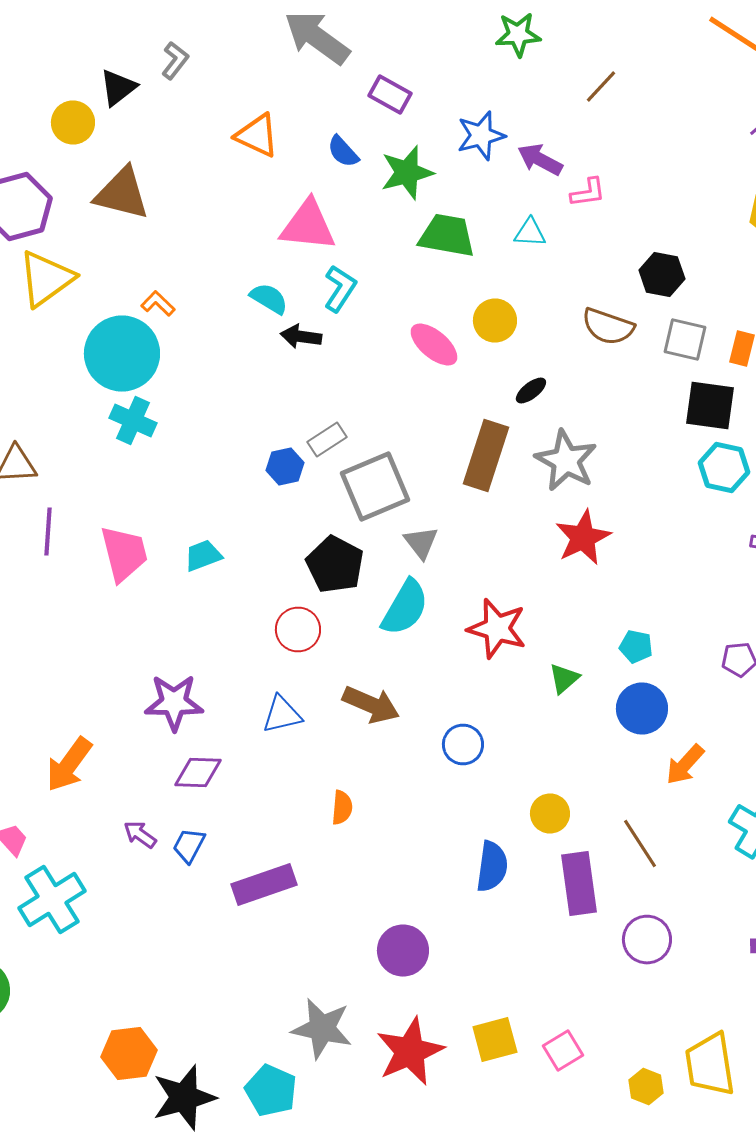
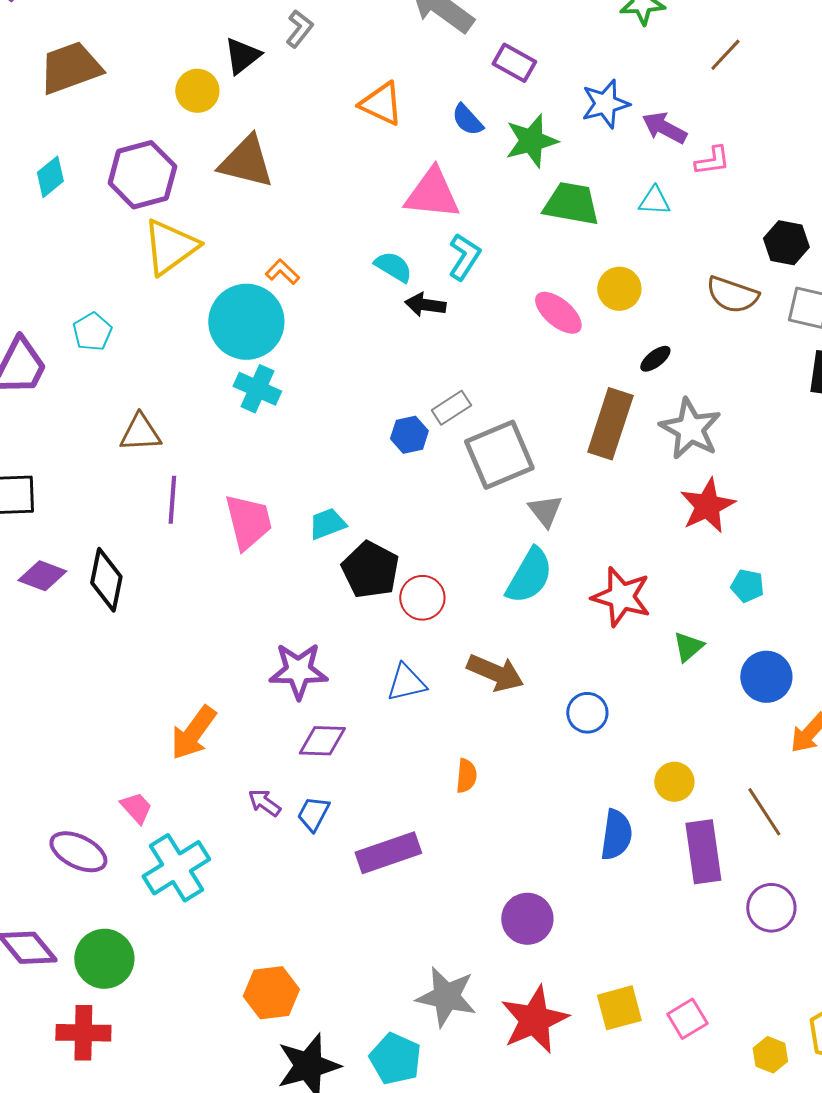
black pentagon: (335, 564) -> (370, 570), moved
cyan pentagon: (636, 646) -> (747, 586), moved
orange hexagon: (129, 1054) -> (271, 993), moved

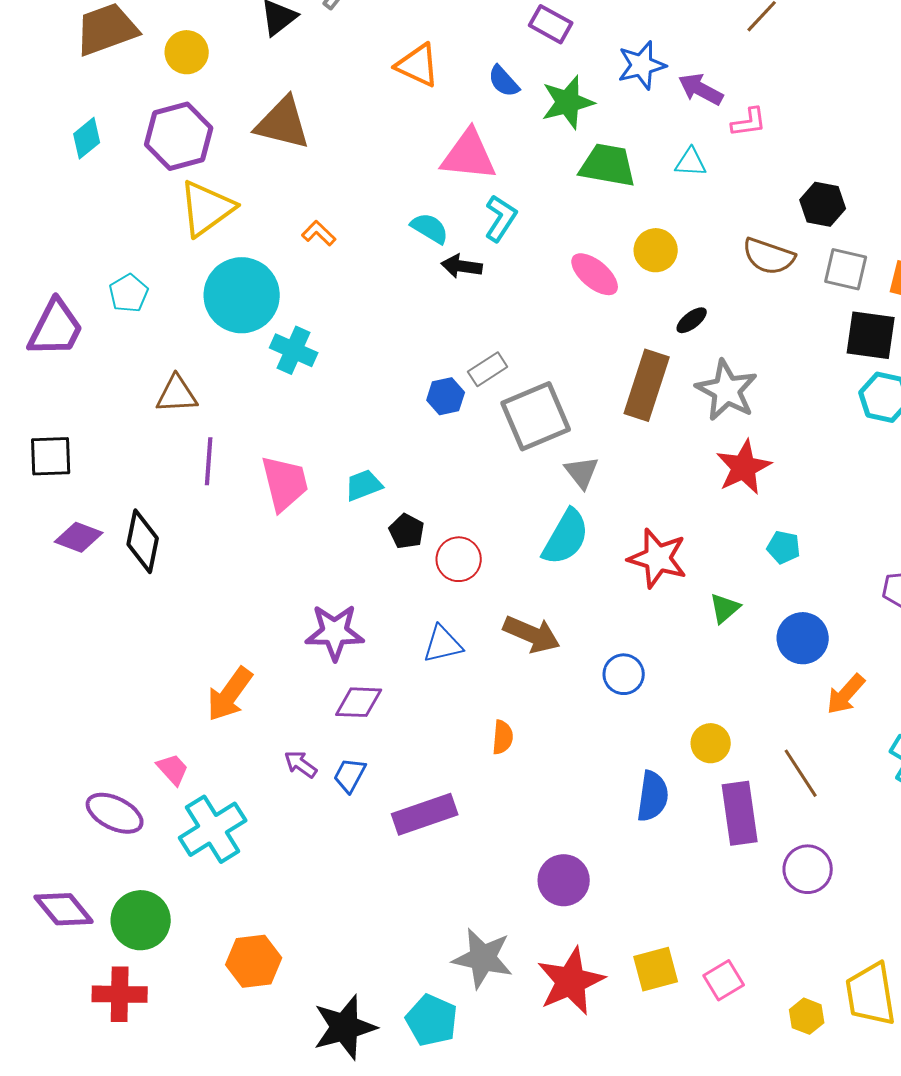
yellow circle: (197, 91) -> (187, 52), moved
cyan circle: (246, 322) -> (242, 295), moved
black pentagon: (370, 570) -> (407, 531), size x0.6
orange hexagon: (271, 993) -> (254, 961), moved

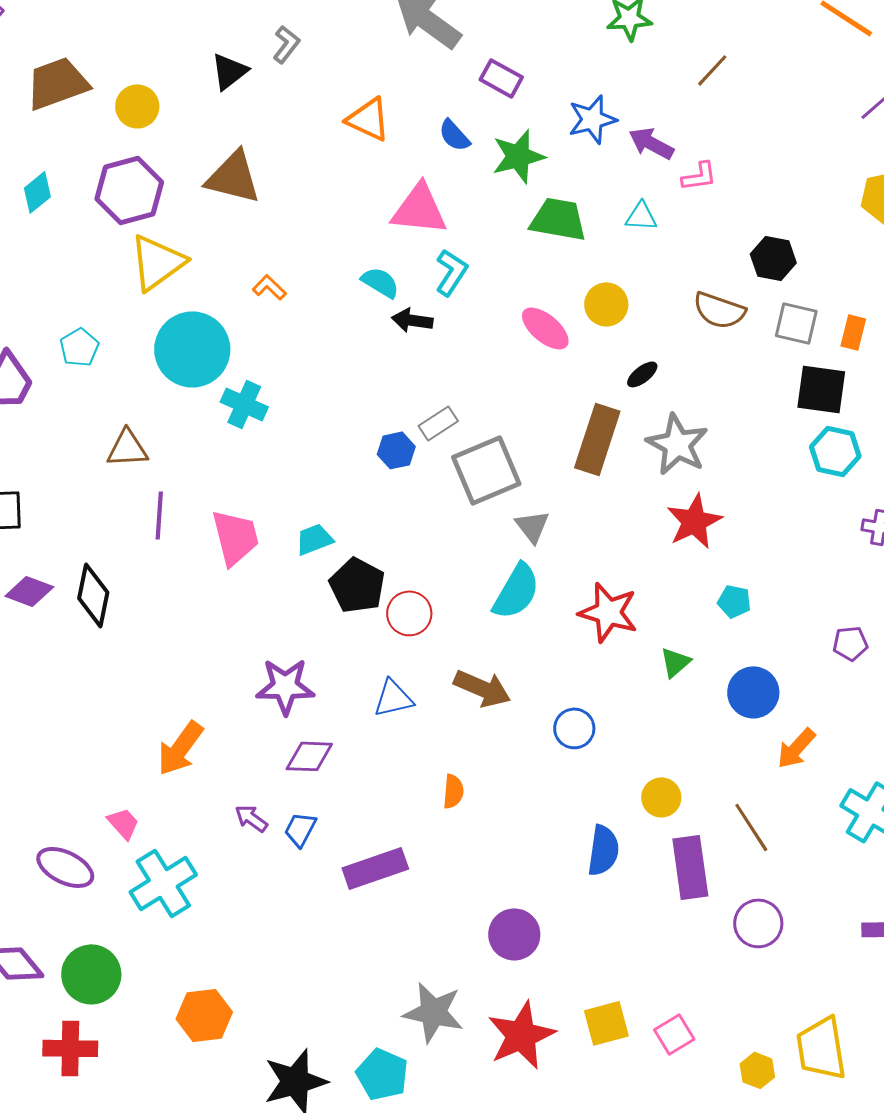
black pentagon: (407, 531) -> (357, 585), size x1.6

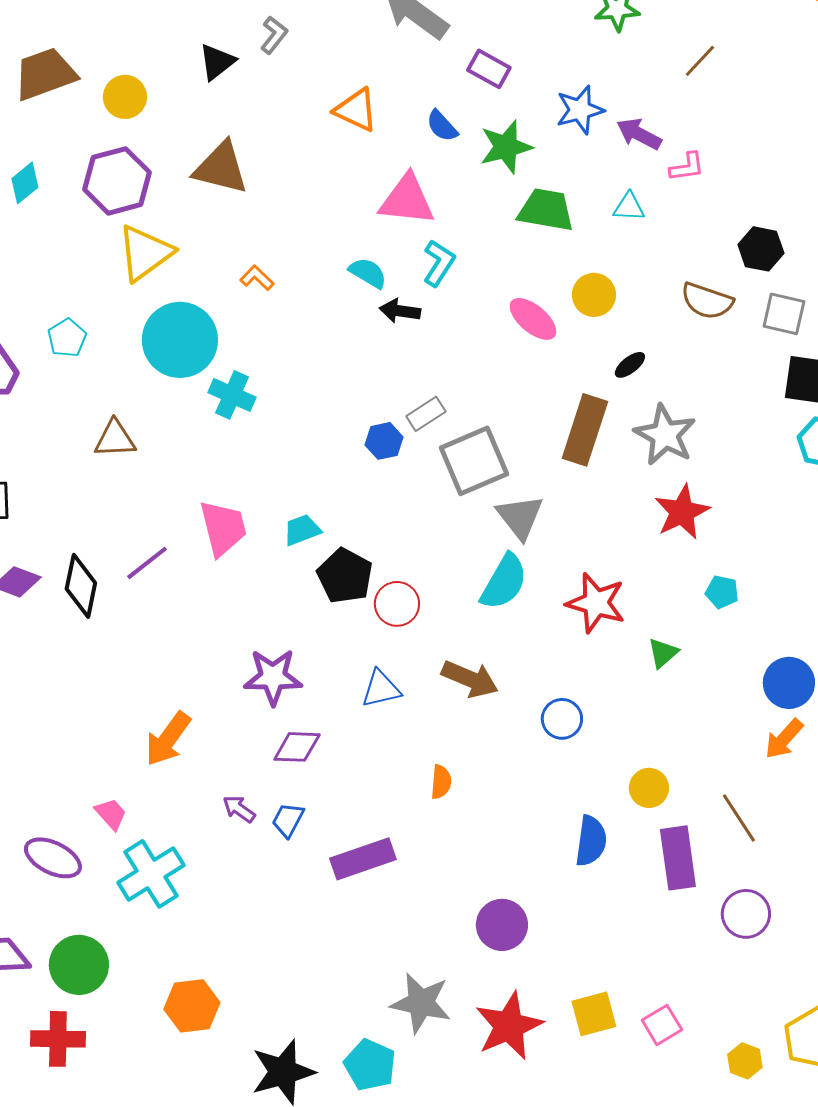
purple line: (159, 515) -> (147, 563), moved, turned 48
gray triangle: (532, 526) -> (520, 517), size x1.4
blue circle: (753, 692) -> (789, 683), moved

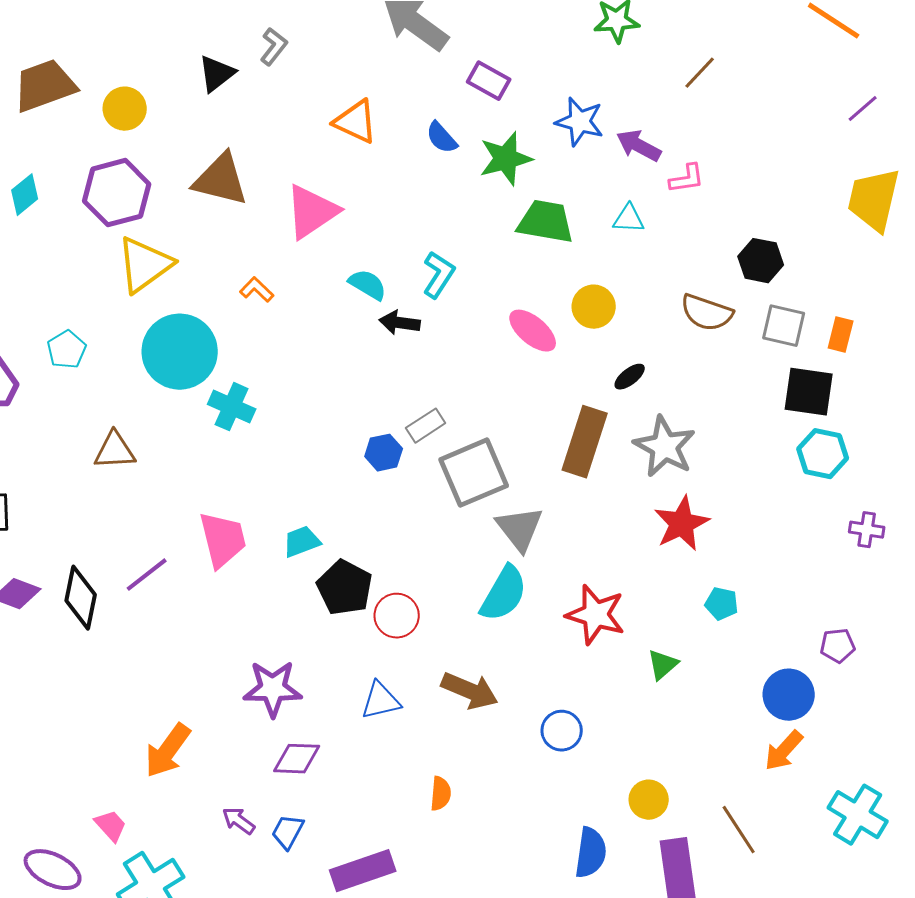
blue star: (580, 110) -> (580, 122), turned 30
pink triangle: (407, 200) -> (312, 212), moved, turned -40

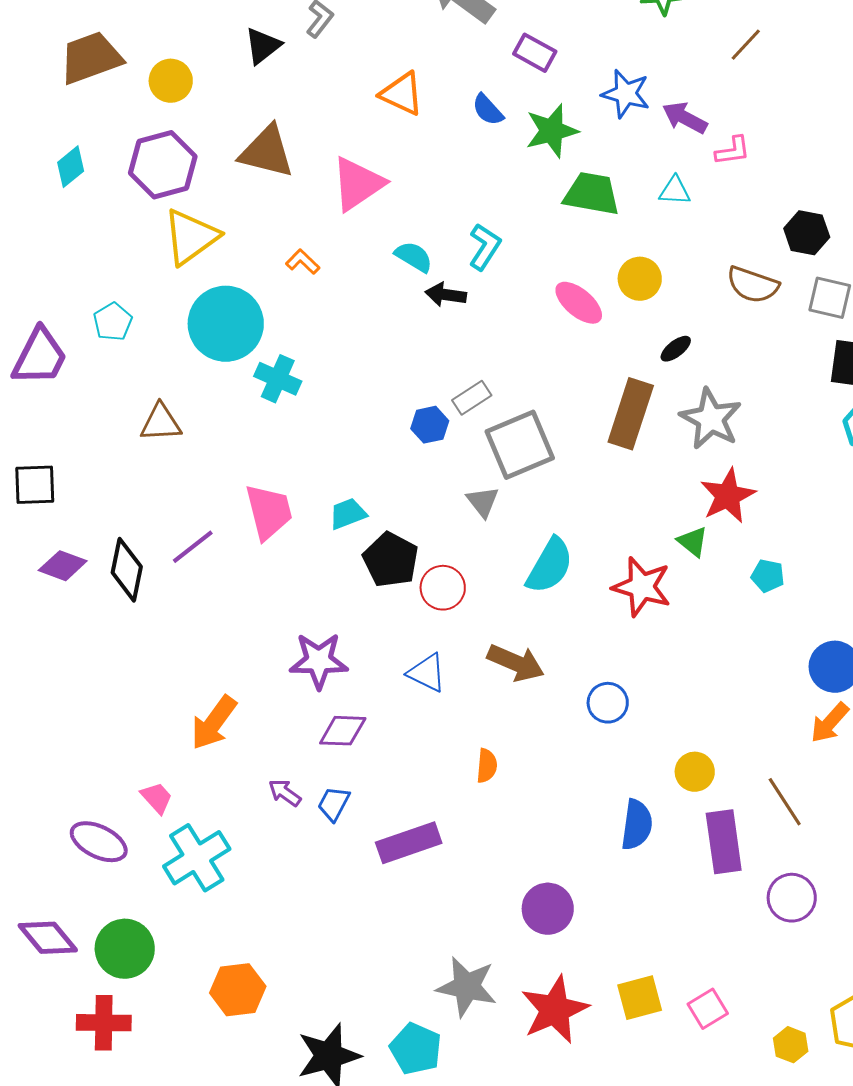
gray triangle: (520, 529) -> (483, 502), moved, size x0.7
green triangle: (663, 665) -> (693, 542), moved, turned -40
blue triangle: (381, 701) -> (427, 673), turned 39

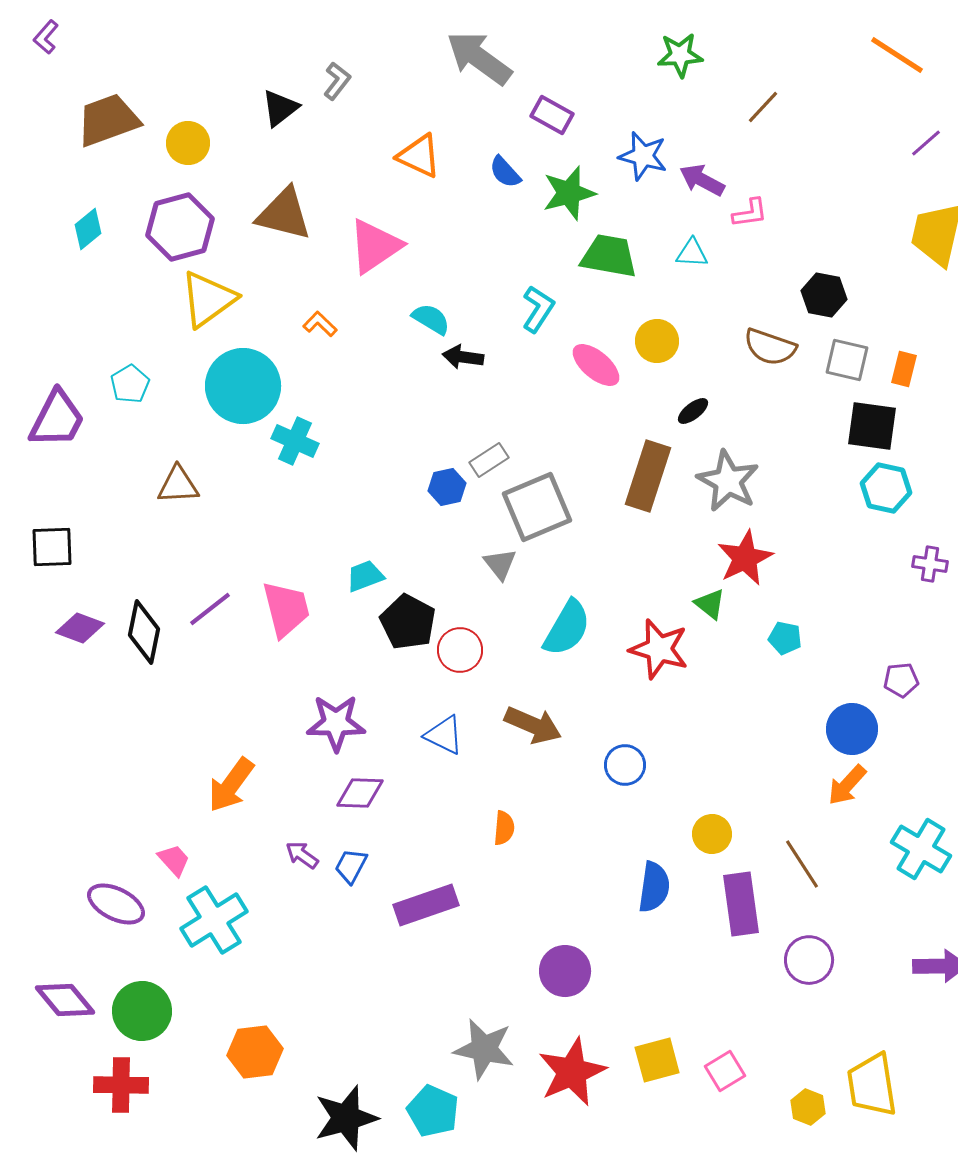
cyan L-shape: (485, 247) -> (538, 309), moved
pink trapezoid: (269, 512) -> (286, 609), moved

